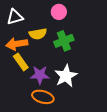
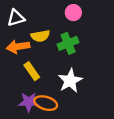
pink circle: (59, 12) -> (73, 13), moved
yellow rectangle: (21, 62) -> (32, 71), moved
purple star: (40, 75) -> (29, 102), moved

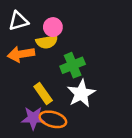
pink circle: (73, 13) -> (53, 27), moved
green cross: (68, 43) -> (73, 65), moved
yellow rectangle: (32, 71) -> (43, 93), moved

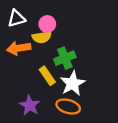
yellow rectangle: (43, 93) -> (47, 76), moved
purple star: (33, 118) -> (30, 105), turned 30
orange ellipse: (53, 119) -> (68, 107), moved

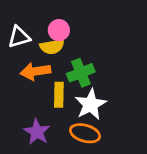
white triangle: (16, 18) -> (19, 37), moved
orange arrow: (19, 48) -> (35, 71), moved
yellow rectangle: (47, 76) -> (59, 95), turned 36

